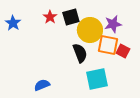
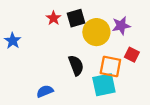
blue star: (13, 23) -> (13, 41), moved
orange square: (108, 45) -> (110, 66), moved
black semicircle: (80, 53) -> (76, 65), moved

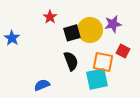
black square: (76, 18) -> (72, 33), moved

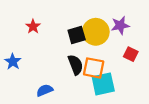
red star: (50, 17) -> (33, 26), moved
blue star: (12, 38) -> (13, 62), moved
orange square: (103, 62) -> (94, 68), moved

